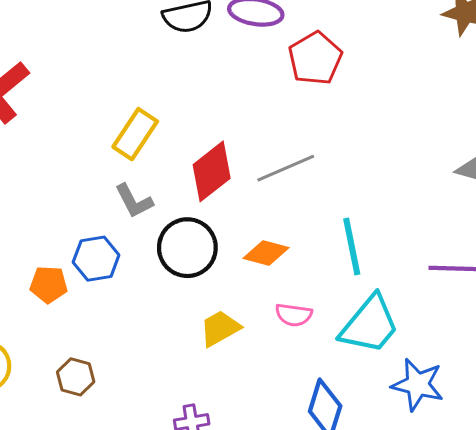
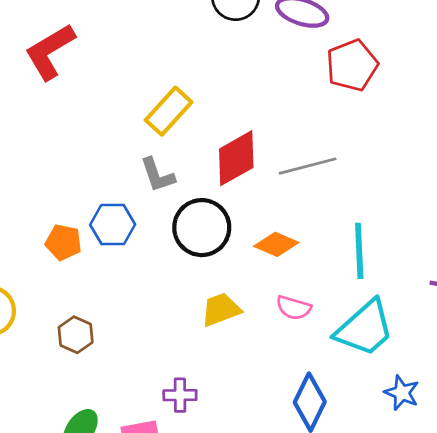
blue star: (418, 385) -> (402, 393), size x0.7

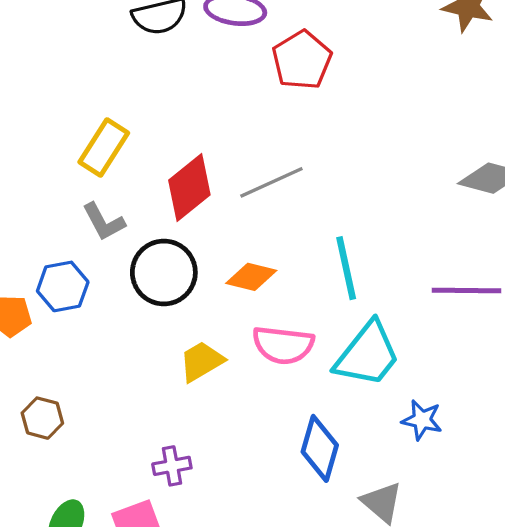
pink semicircle: (294, 308) -> (283, 345), size x1.5

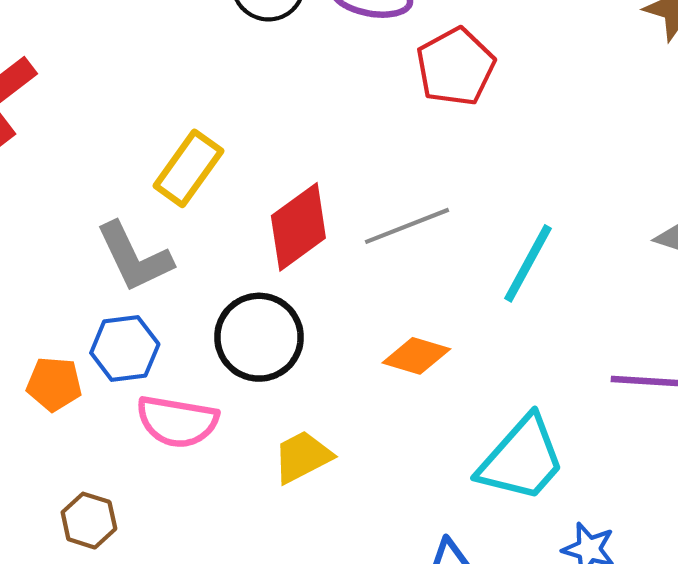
gray L-shape: (104, 222) -> (134, 257), moved, size x1.4
cyan line: (346, 268) -> (528, 263), moved, turned 38
orange diamond: (251, 277) -> (416, 356), moved
pink semicircle: (283, 345) -> (177, 421), moved

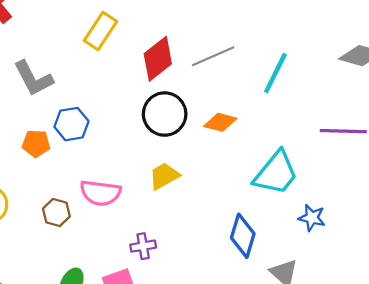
gray L-shape: (134, 257) -> (33, 78), moved
black circle: (259, 337) -> (165, 114), moved
pink semicircle: (177, 421) -> (100, 193), moved

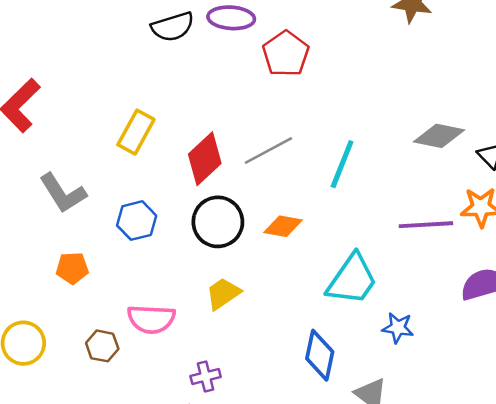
blue hexagon: (71, 124) -> (137, 221), moved

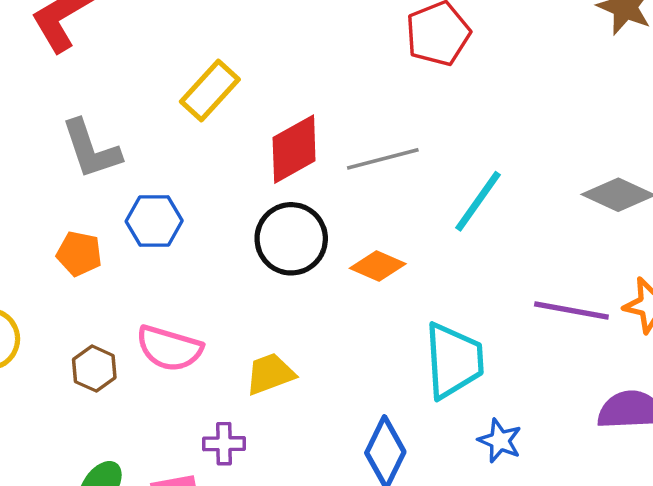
blue hexagon: (137, 221) -> (154, 221), moved
cyan trapezoid: (352, 280) -> (454, 361), turned -52
yellow trapezoid: (223, 294) -> (270, 374), moved

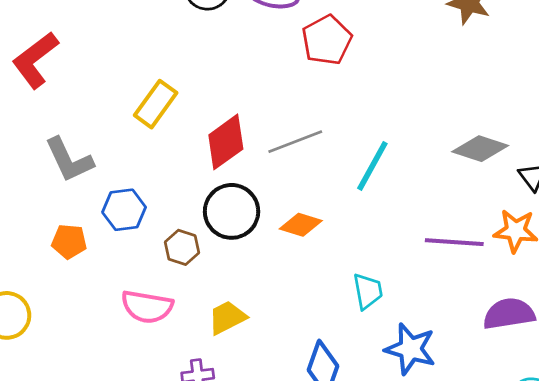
cyan trapezoid: (454, 361) -> (368, 291), size x0.6
brown hexagon: (94, 369) -> (182, 247), moved
blue star: (500, 441) -> (410, 349), size x1.5

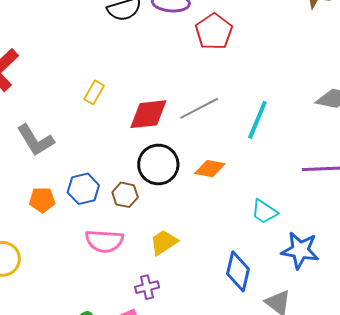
yellow rectangle: (156, 104) -> (94, 92), size x0.7
red diamond: (226, 142) -> (148, 114), turned 36
blue hexagon: (124, 210) -> (83, 189), moved
cyan trapezoid: (368, 291) -> (264, 212), turned 140

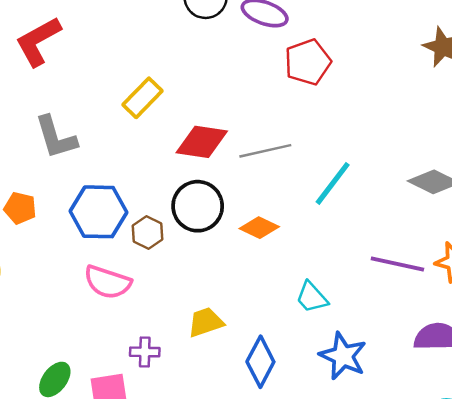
yellow rectangle: (94, 92) -> (143, 98), size x1.4
blue hexagon: (83, 189) -> (99, 212), size x1.4
orange pentagon: (42, 200) -> (20, 208), moved
yellow trapezoid: (164, 242) -> (206, 322), moved

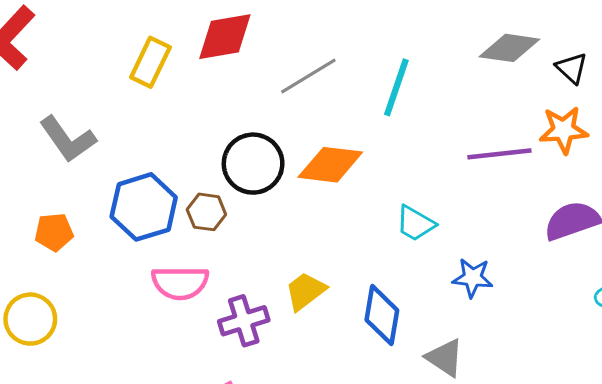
red diamond: (202, 142) -> (225, 37), moved
orange diamond: (259, 228) -> (330, 165), size x1.4
purple cross: (145, 352) -> (244, 321), moved, size x1.4
blue star: (343, 356) -> (473, 278), size x0.7

